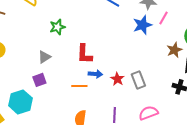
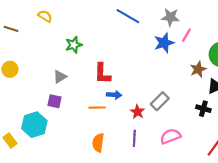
red star: (117, 79) -> (137, 112), moved
purple square: (39, 80) -> (55, 101), turned 32
gray rectangle: (138, 80) -> (160, 101), turned 66

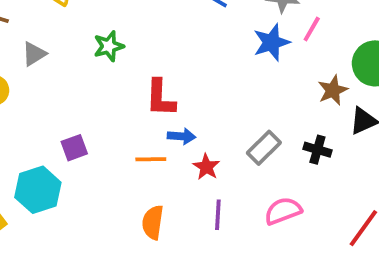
gray triangle: (60, 77) -> (34, 54), moved
purple square: (55, 101) -> (74, 148), turned -32
black cross: (203, 109) -> (317, 150), moved
red star: (137, 112) -> (206, 167), moved

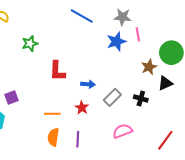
pink line: (312, 29) -> (138, 34), turned -40
blue arrow: (181, 136) -> (88, 84), moved
orange line: (151, 159) -> (52, 114), moved
purple line: (218, 215) -> (78, 139), moved

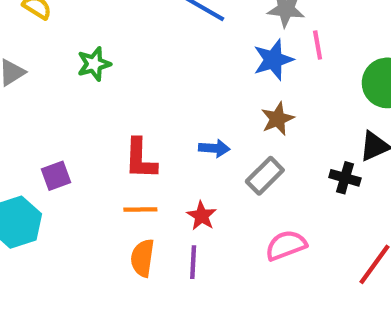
brown star: (149, 67) -> (277, 119), moved
red L-shape: (57, 71) -> (140, 159), moved
black cross: (141, 98) -> (345, 178), moved
red star: (82, 108) -> (202, 216), moved

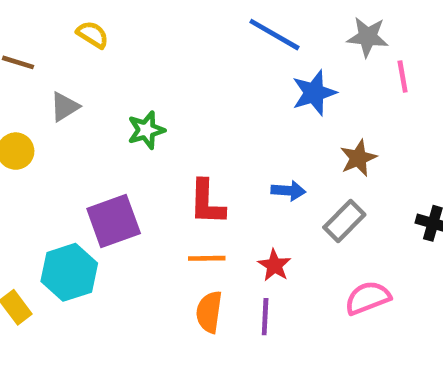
blue star: (273, 60) -> (314, 93), moved
green star: (94, 64) -> (146, 130), moved
purple square: (56, 176) -> (114, 221), size x1.6

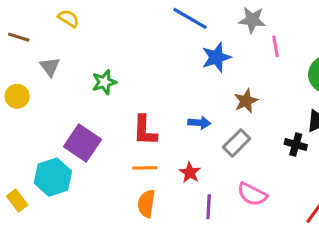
gray triangle: (65, 107) -> (50, 67), turned -35
purple square: (114, 221) -> (82, 143), turned -36
pink semicircle: (368, 298) -> (252, 194), turned -132
purple line: (265, 317) -> (209, 207), moved

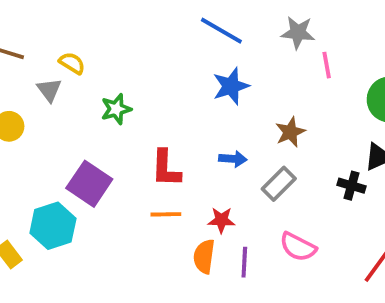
yellow semicircle: (68, 18) -> (72, 63), moved
blue star: (216, 57) -> (231, 86), moved
red star: (190, 173) -> (221, 220), turned -30
orange semicircle: (146, 204) -> (204, 256), moved

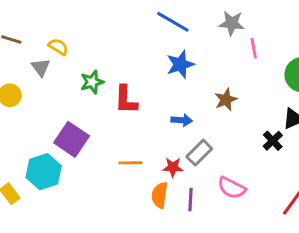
red L-shape: (166, 168) -> (126, 100), moved
gray rectangle: (279, 184) -> (199, 153), moved
black cross: (351, 186) -> (273, 141), turned 30

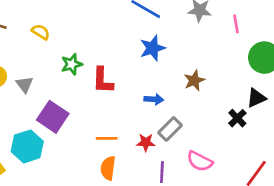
pink line: (254, 48) -> (236, 24), moved
gray triangle: (41, 67) -> (24, 84), moved
orange semicircle: (160, 195) -> (108, 168), moved

